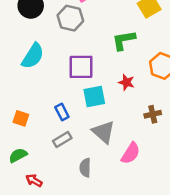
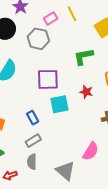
gray triangle: (103, 132) -> (65, 171), moved
gray semicircle: (85, 168) -> (32, 162), moved
red arrow: (34, 180) -> (10, 175), turned -48

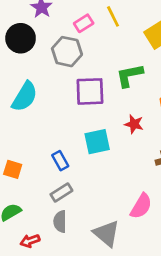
purple square: (48, 79) -> (90, 91), moved

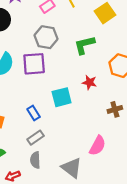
gray hexagon: (67, 52) -> (46, 37), moved
purple square: (90, 91) -> (34, 64), moved

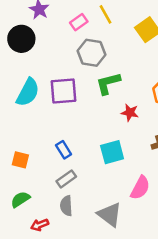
gray hexagon: (46, 37) -> (91, 53), moved
green L-shape: (84, 45) -> (108, 83), moved
cyan square: (62, 97) -> (112, 152), moved

